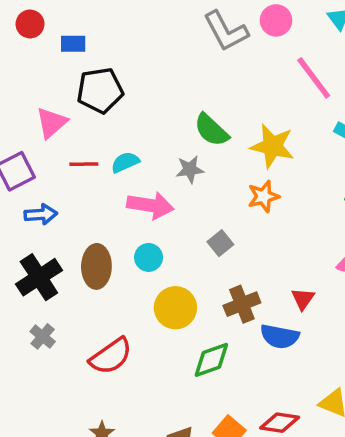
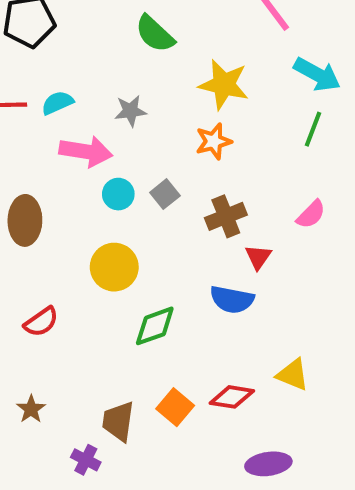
green semicircle: (211, 130) -> (155, 34), moved
cyan circle: (149, 257) -> (118, 194), moved
brown cross: (242, 304) -> (226, 216), moved
red semicircle: (111, 356) -> (41, 322), size x0.7

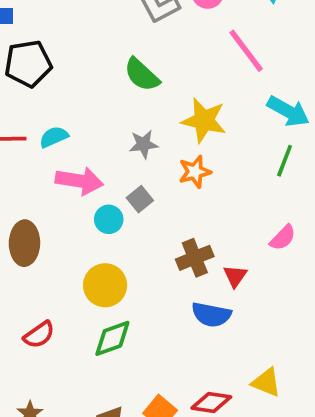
gray star: (130, 111) -> (144, 144), moved
gray square: (165, 194) -> (140, 199), moved
brown cross: (226, 216) -> (195, 258), moved
green diamond: (155, 326) -> (112, 338), moved

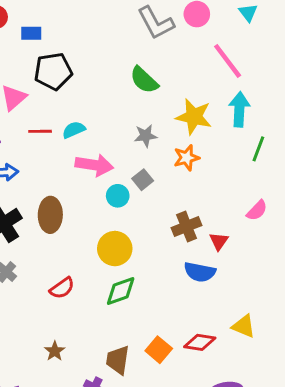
cyan arrow: (288, 111) -> (239, 109), moved, turned -116

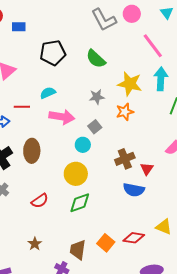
black pentagon: (53, 71) -> (53, 53), moved
red line: (40, 131) -> (22, 107), moved
cyan circle: (118, 196) -> (83, 145), moved

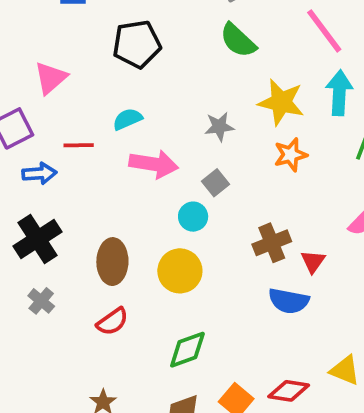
green semicircle: (96, 59) -> (238, 40), moved
orange star: (125, 112) -> (291, 155), moved
brown ellipse: (32, 151) -> (112, 262), moved
green diamond: (80, 203) -> (187, 350), moved

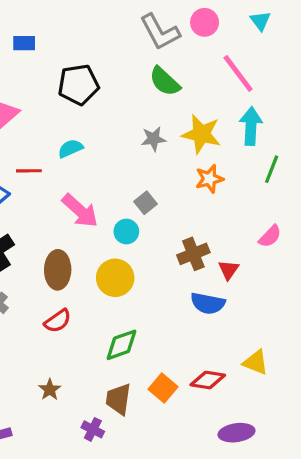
gray star: (219, 127) -> (153, 139), moved
pink arrow: (154, 164) -> (80, 211), moved, turned 33

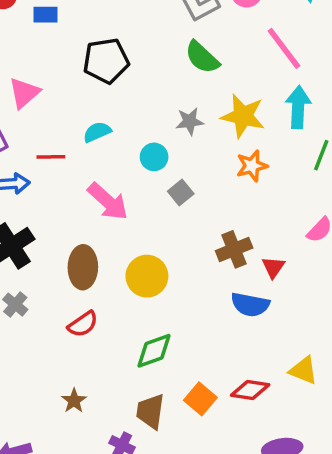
cyan circle: (126, 231) -> (154, 157), moved

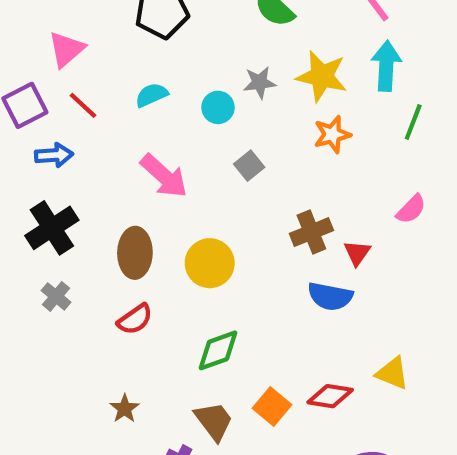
red line: (51, 157) -> (83, 105), moved, turned 44
cyan circle: (154, 157) -> (218, 107), moved
brown trapezoid: (150, 411) -> (214, 421), turned 135

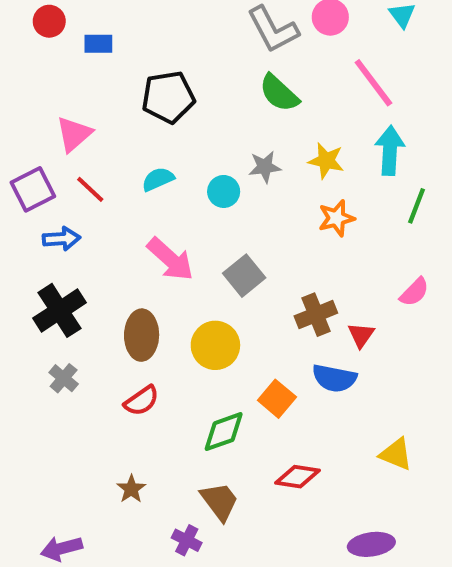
yellow star: (322, 76) -> (326, 161), size x0.7
gray square: (249, 166) -> (244, 276), moved, size x1.4
red diamond: (330, 396) -> (297, 477), moved
orange square: (272, 406) -> (277, 399), moved

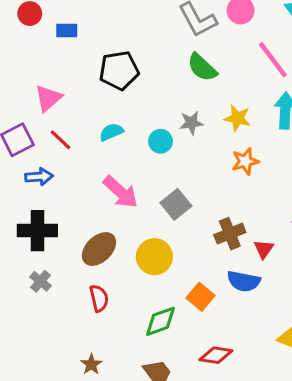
black cross: (59, 310) -> (37, 231), turned 33
brown ellipse: (142, 335) -> (99, 249), turned 45
red semicircle: (142, 401) -> (99, 298), turned -68

